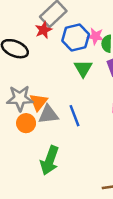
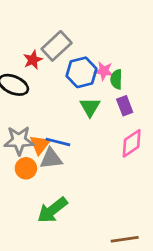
red star: (43, 30) -> (33, 60), moved
blue line: (74, 116) -> (58, 142), moved, turned -55
green arrow: (50, 160) -> (52, 210), turned 32

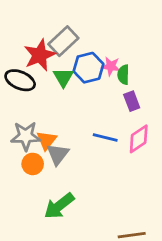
red star: (33, 60) -> (40, 55), size x1.6
green triangle: (90, 107) -> (63, 77), moved
blue line: (58, 142) -> (105, 137), moved
gray triangle: (51, 159) -> (58, 154), turned -45

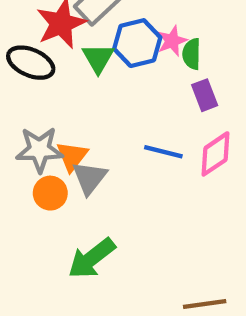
pink star: (111, 66) -> (172, 41), turned -30

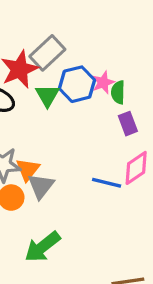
blue line: (163, 152) -> (107, 183), moved

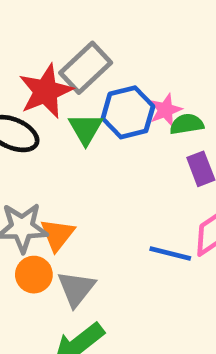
green semicircle: (118, 92) -> (187, 124), turned 80
gray triangle: (41, 186) -> (76, 289), moved

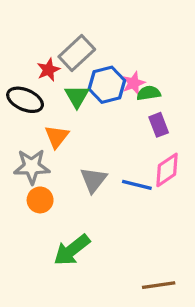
red star: (46, 91) -> (48, 70), size x0.6
orange triangle: (57, 235) -> (57, 137), moved
gray triangle: (76, 289) -> (94, 180), moved

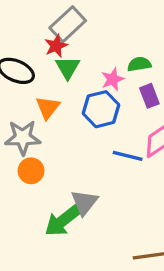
red star: (48, 70) -> (56, 46), moved
pink star: (134, 83) -> (113, 79), moved
blue hexagon: (107, 85) -> (101, 109), moved
gray triangle: (94, 180) -> (84, 202), moved

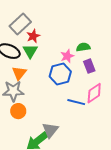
gray rectangle: (68, 24) -> (20, 24), moved
green triangle: (68, 68) -> (30, 51), moved
orange triangle: (48, 108) -> (19, 73), moved

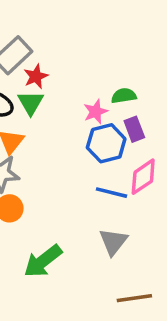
blue hexagon: (60, 74) -> (106, 143), moved
gray triangle: (50, 130) -> (113, 242), moved

